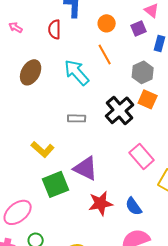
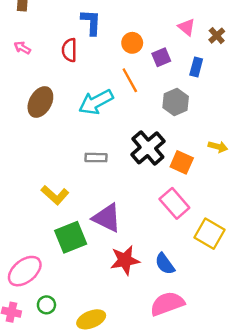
purple square: (139, 28) -> (161, 57), moved
cyan arrow: (77, 72) -> (96, 102), turned -76
orange square: (148, 99) -> (182, 162), moved

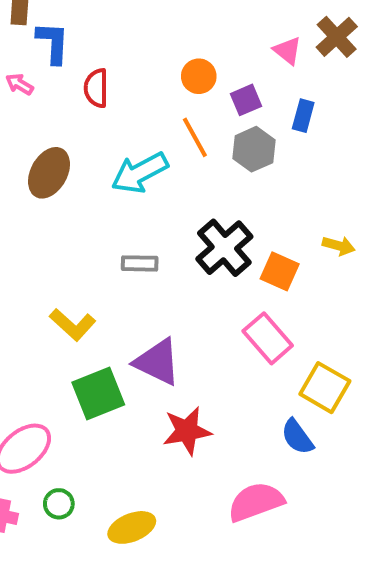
blue L-shape: (91, 22) -> (53, 43), moved
brown cross: (217, 36) -> (337, 37), moved, size x1.5
gray hexagon: (176, 102) -> (254, 149), moved
blue semicircle: (165, 264) -> (297, 437), moved

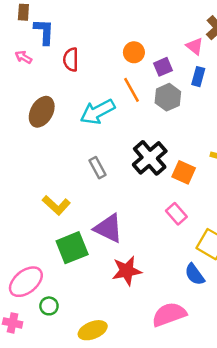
pink triangle: (287, 51) -> (195, 46), moved
gray rectangle: (140, 263) -> (98, 168), turned 60
pink rectangle: (268, 338) -> (176, 214), size x0.7
green circle: (59, 504) -> (49, 306), moved

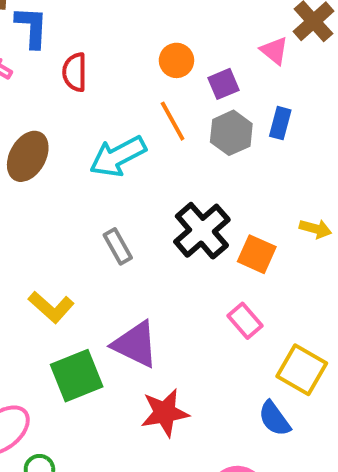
blue rectangle: (198, 77) -> (280, 123), moved

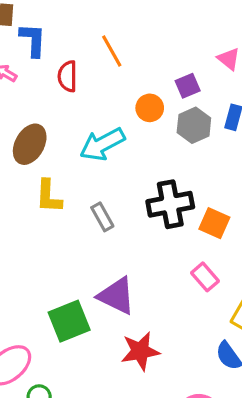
orange circle: (176, 60) -> (150, 108), moved
orange line: (173, 121) -> (112, 51), moved
black cross: (202, 231) -> (170, 204), turned 30
yellow L-shape: (51, 307) -> (49, 196), moved, turned 51

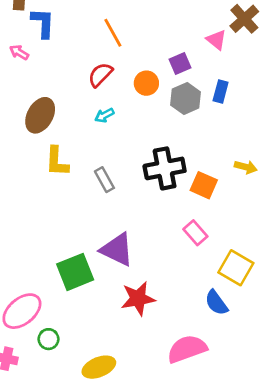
red semicircle: (68, 76) -> (100, 75), moved, turned 44
cyan arrow: (102, 144) -> (104, 115), size x0.5

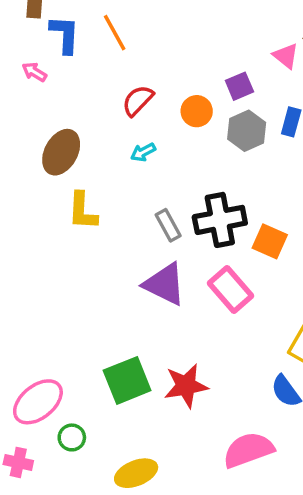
orange line: (113, 33) -> (115, 33), moved
gray rectangle: (104, 180) -> (168, 225), moved
pink rectangle: (195, 233) -> (231, 289), moved, size x1.4
purple triangle: (117, 250) -> (165, 284), moved
green square: (75, 272) -> (127, 380), moved

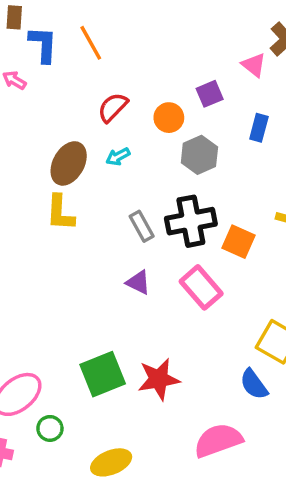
gray hexagon: (247, 131) -> (199, 155), moved
brown ellipse: (61, 152) -> (69, 163), moved
purple triangle: (165, 284) -> (138, 282), size x0.6

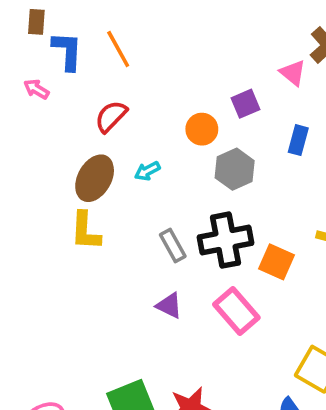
red semicircle: (113, 107) -> (111, 116), moved

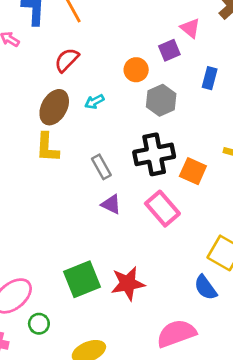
pink triangle: (293, 73) -> (190, 28), moved
gray rectangle: (173, 246) -> (101, 167), moved

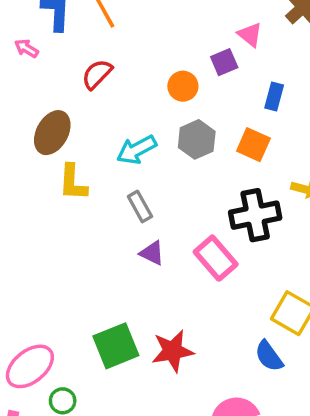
gray hexagon: (161, 100) -> (197, 139), moved
cyan arrow: (94, 102) -> (137, 150), moved, size x1.6
brown ellipse: (54, 107) -> (52, 133), moved
black cross: (154, 154) -> (255, 215), moved
orange square: (193, 171) -> (253, 145), moved

